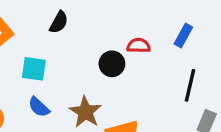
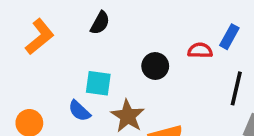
red semicircle: (139, 46) -> (200, 50), moved
cyan square: (34, 69) -> (98, 83), moved

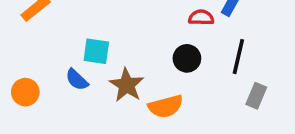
black circle: (155, 66) -> (187, 58), moved

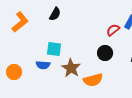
red semicircle: (201, 18) -> (113, 30), turned -40
blue semicircle: (77, 80) -> (43, 65), turned -40

